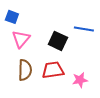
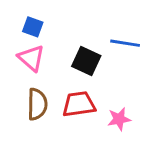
blue square: (12, 17) -> (33, 27), moved
pink triangle: (21, 39) -> (31, 58), turned -30

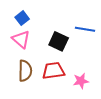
blue square: (33, 27) -> (22, 18), turned 32

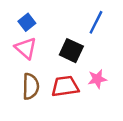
blue line: (85, 29) -> (96, 22), moved, turned -72
pink star: (81, 81) -> (97, 79), moved

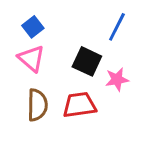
pink star: (97, 79) -> (117, 79), moved

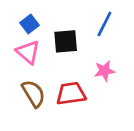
black square: (87, 61) -> (66, 41), moved, turned -30
brown semicircle: (37, 105) -> (33, 94), turned -32

